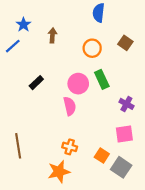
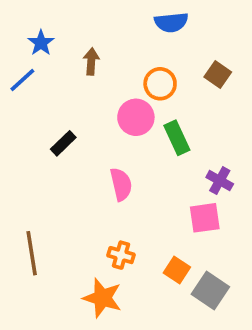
blue semicircle: (99, 13) -> (171, 22), turned -102
pink circle: (78, 84) -> (136, 117), moved
pink square: (124, 134) -> (205, 218), moved
orange star: (59, 172) -> (102, 298), turned 30

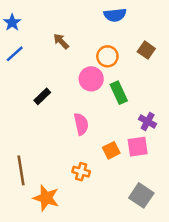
blue star: (41, 43) -> (12, 22), moved
brown arrow: (91, 61) -> (61, 41), turned -48
orange square: (177, 270) -> (111, 150), moved, turned 30
orange star: (102, 298) -> (46, 198), moved

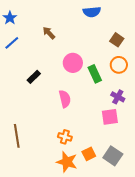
orange circle: (107, 56) -> (119, 65), moved
orange square: (111, 150) -> (89, 154), moved
orange star: (46, 198) -> (67, 162), moved

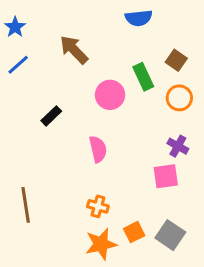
brown arrow: (49, 33) -> (74, 50), size x1.5
green rectangle: (95, 74) -> (143, 77), moved
orange star: (67, 162) -> (101, 244), turned -30

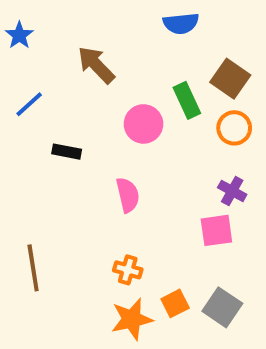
brown square: (176, 60) -> (230, 79), size x1.4
blue line: (18, 65) -> (29, 104), moved
black rectangle: (51, 116) -> (67, 152), turned 55

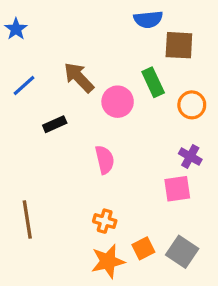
brown arrow: (96, 65) -> (79, 77), moved
brown square: (230, 79) -> (179, 45), moved, turned -32
black rectangle: (67, 152) -> (55, 124), turned -35

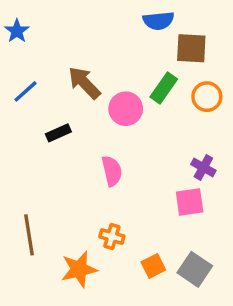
green rectangle: (153, 82) -> (164, 88), turned 60
orange circle: (192, 105) -> (207, 97), moved
orange star: (108, 261) -> (79, 269), moved

